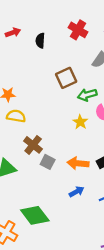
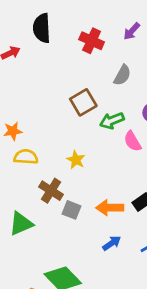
black semicircle: (40, 41) -> (42, 28), moved, size x1.5
yellow star: (80, 122) -> (76, 160), moved

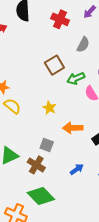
yellow semicircle: (26, 157) -> (12, 106), turned 36
brown cross: (51, 191) -> (36, 165), moved
orange arrow: (110, 208) -> (73, 128), moved

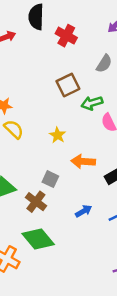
red cross: (60, 19) -> (66, 36), moved

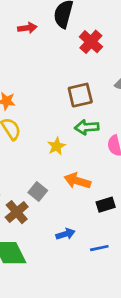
green arrow: (92, 103) -> (87, 127), moved

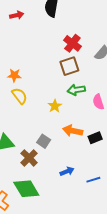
red arrow: (27, 28) -> (17, 15), moved
red cross: (91, 42) -> (72, 43), moved
black rectangle: (106, 205) -> (95, 138), moved

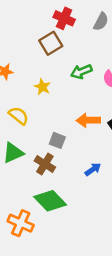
brown square: (69, 66) -> (51, 43), moved
yellow semicircle: (20, 96) -> (19, 116), moved
yellow star: (55, 106) -> (42, 87), moved

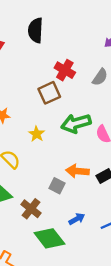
green arrow: (81, 72) -> (76, 123), size x1.4
gray square: (57, 140) -> (57, 186), moved
green diamond: (50, 201) -> (49, 238), moved

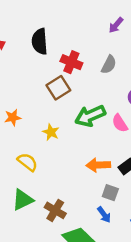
black semicircle: (36, 30) -> (40, 41), moved
gray square: (57, 186) -> (110, 193), moved
blue arrow: (77, 219) -> (104, 215), turned 91

